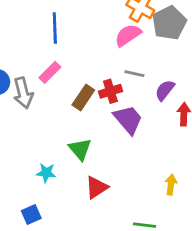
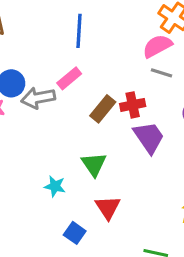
gray line: (134, 74) -> (161, 73), moved
gray arrow: (23, 93) -> (38, 98), turned 88
red triangle: (97, 187) -> (108, 207), turned -35
blue square: (31, 214) -> (75, 233), moved, turned -36

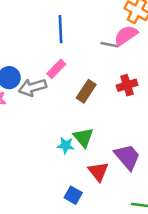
gray line: (161, 73) -> (109, 45), moved
red cross: (133, 105) -> (127, 85), moved
purple trapezoid: (149, 137) -> (127, 157), moved
cyan star: (55, 186) -> (66, 145), moved

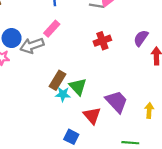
red cross: (127, 85) -> (102, 41), moved
brown rectangle: (86, 91) -> (58, 80), moved

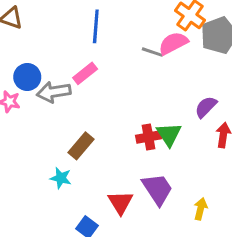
red cross: (102, 41) -> (149, 137), moved
green triangle: (78, 87) -> (169, 134), moved
cyan star: (63, 94) -> (61, 178), moved

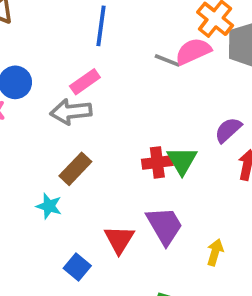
gray arrow: (54, 92) -> (71, 112), moved

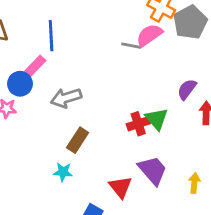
blue line: (101, 26) -> (51, 36), moved
pink rectangle: (85, 82) -> (35, 66), moved

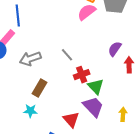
gray line: (131, 46) -> (67, 55), moved, turned 40
green triangle: (157, 119) -> (96, 86), moved

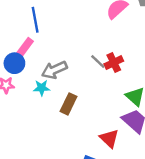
red cross: (82, 75) -> (114, 63), moved
cyan star: (30, 111) -> (42, 88), moved

